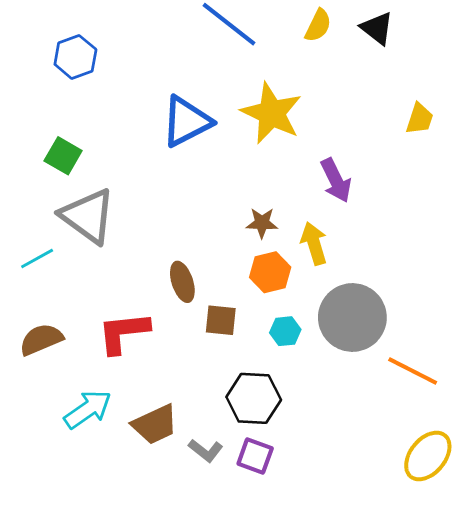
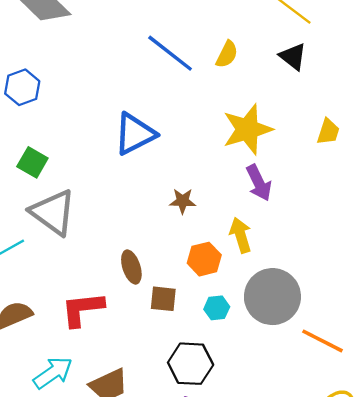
yellow semicircle: (318, 25) -> (227, 54), moved
blue hexagon: (75, 57) -> (22, 87), moved
yellow star: (271, 113) -> (247, 129), moved, turned 30
brown star: (262, 223) -> (183, 201), moved

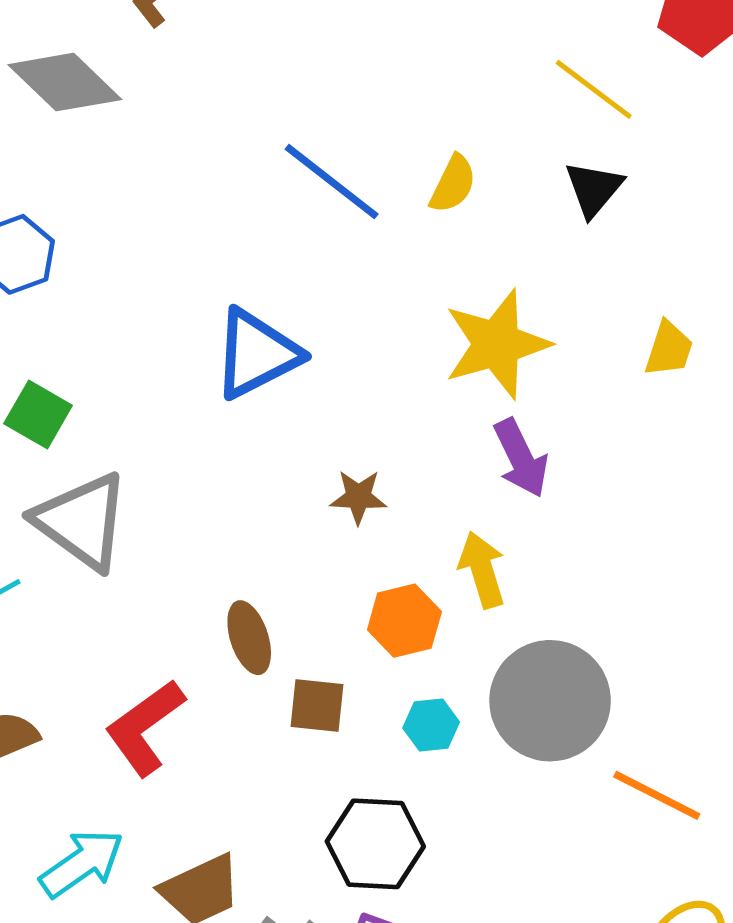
black triangle: (293, 57) -> (594, 189), turned 32
red L-shape: (82, 309) -> (145, 727), turned -30

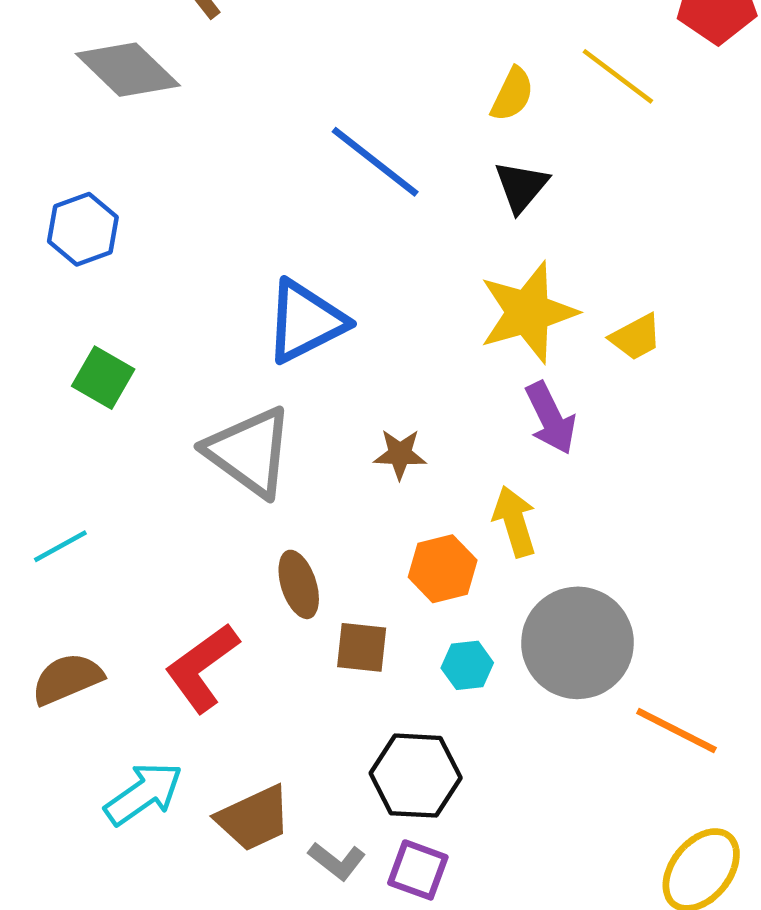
yellow semicircle: (453, 184) -> (512, 94), moved
black triangle: (594, 189) -> (521, 186), moved
yellow trapezoid: (669, 349) -> (636, 337), moved, turned 44
gray triangle: (82, 521) -> (249, 452), moved

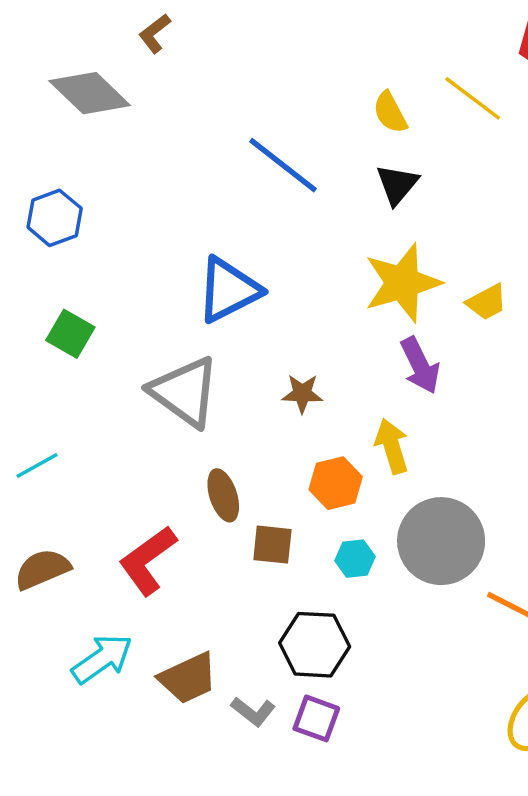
yellow semicircle: (512, 94) -> (390, 112), turned 126

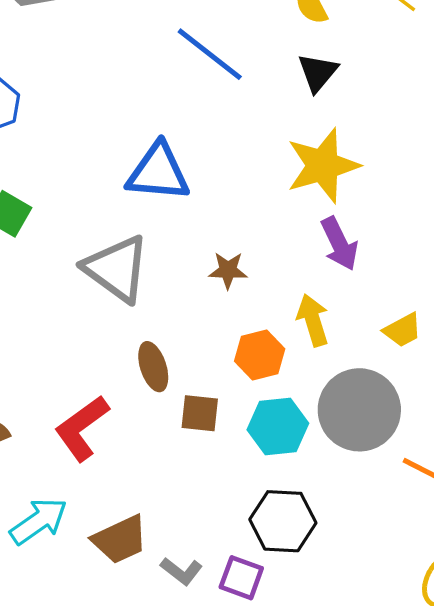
blue triangle: (229, 290) -> (158, 172), turned 32
yellow trapezoid: (487, 302) -> (403, 330), moved
cyan hexagon: (355, 559) -> (278, 426), size x1.6
black hexagon: (315, 645) -> (283, 521), moved

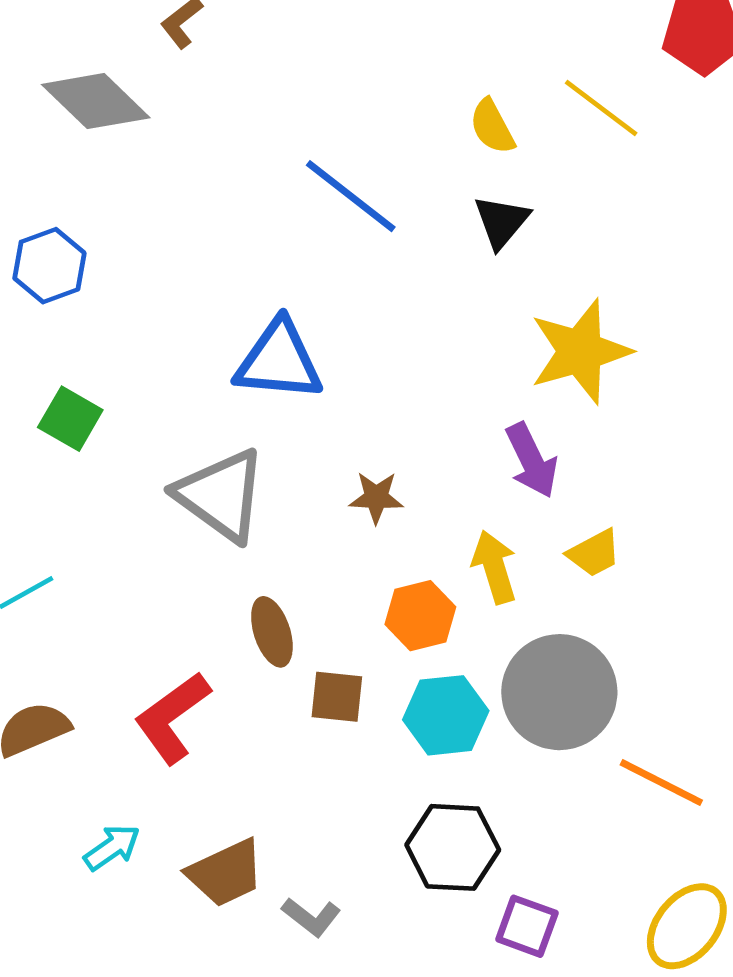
yellow star: (323, 166) -> (580, 351), moved
yellow trapezoid: (403, 330) -> (594, 553), moved
cyan arrow: (39, 521) -> (112, 847), size x0.7
purple square: (241, 578) -> (527, 926), moved

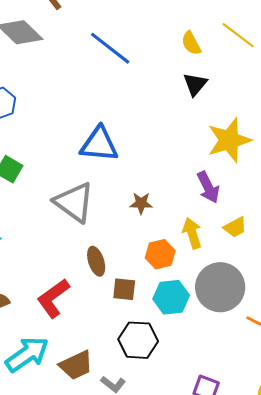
blue line: (351, 196) -> (110, 48), moved
cyan arrow: (112, 847) -> (27, 354), size x1.8
black hexagon: (453, 847) -> (138, 340), moved

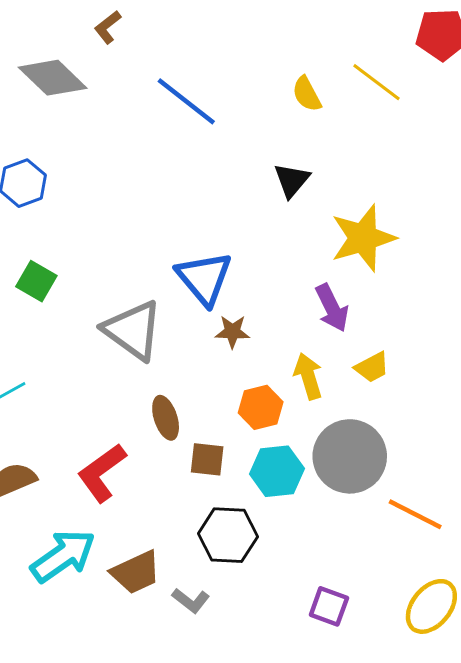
black triangle: (195, 84) -> (292, 180), moved
blue triangle: (99, 144) -> (204, 278), moved, turned 45

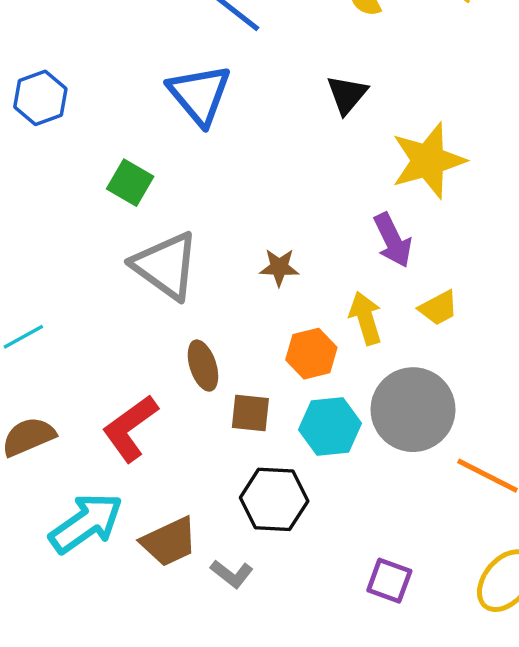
blue triangle: (204, 278) -> (200, 95), moved
green square: (36, 281) -> (130, 183), moved

